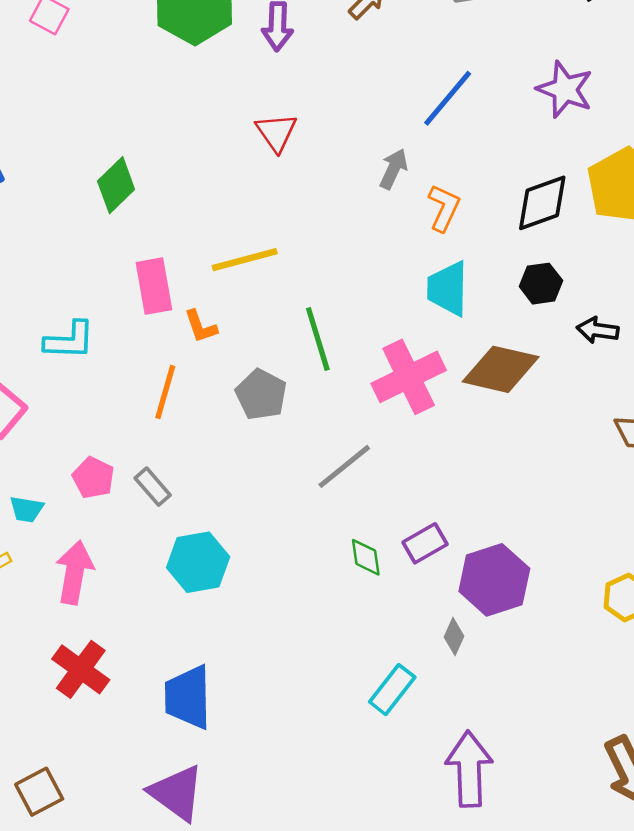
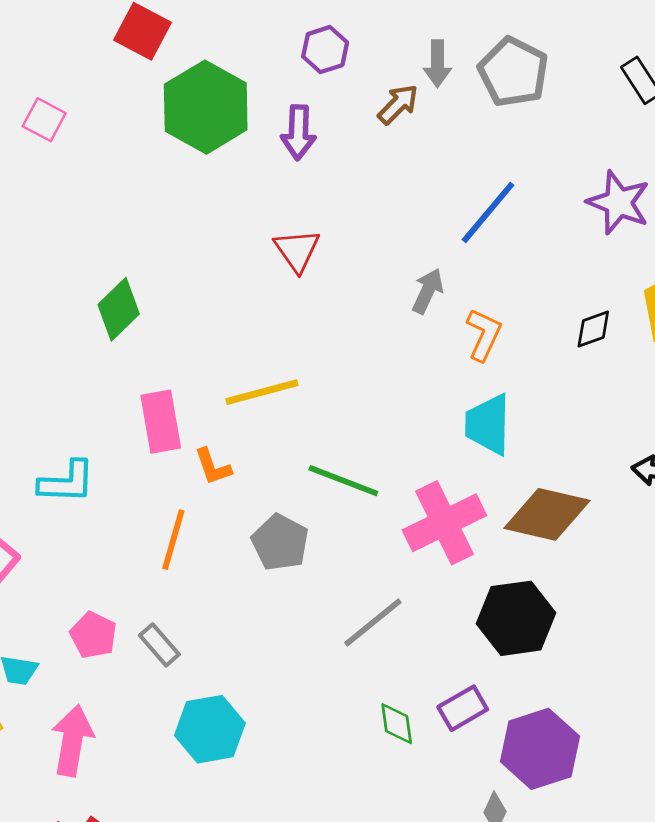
black diamond: (542, 203) -> (593, 329), size x0.6
black hexagon: (541, 284) -> (516, 618), moved, size x1.6
green line: (318, 339) -> (343, 481), turned -52

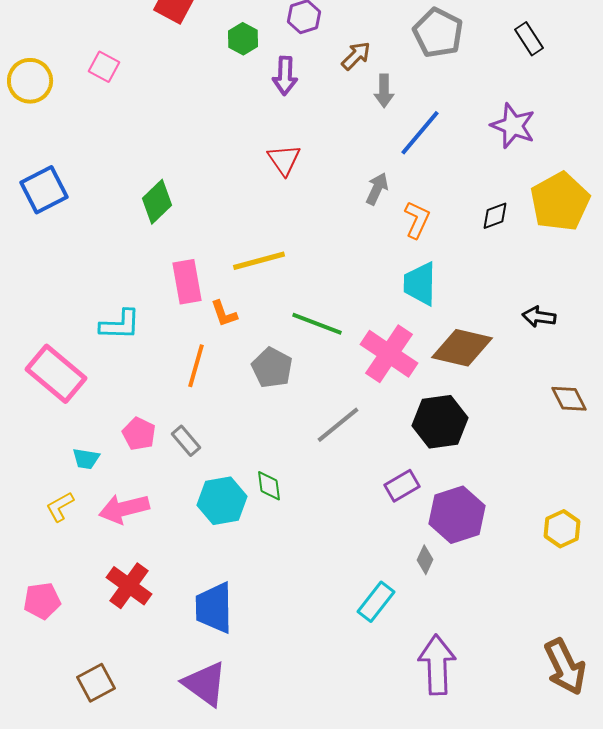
gray arrow: (437, 64) -> (384, 91), moved
green hexagon: (206, 107) -> (243, 39), moved, size x0.5
pink cross: (444, 523) -> (389, 354), turned -30
green diamond: (397, 724) -> (269, 486), moved
pink arrow: (72, 740) -> (124, 509), turned -114

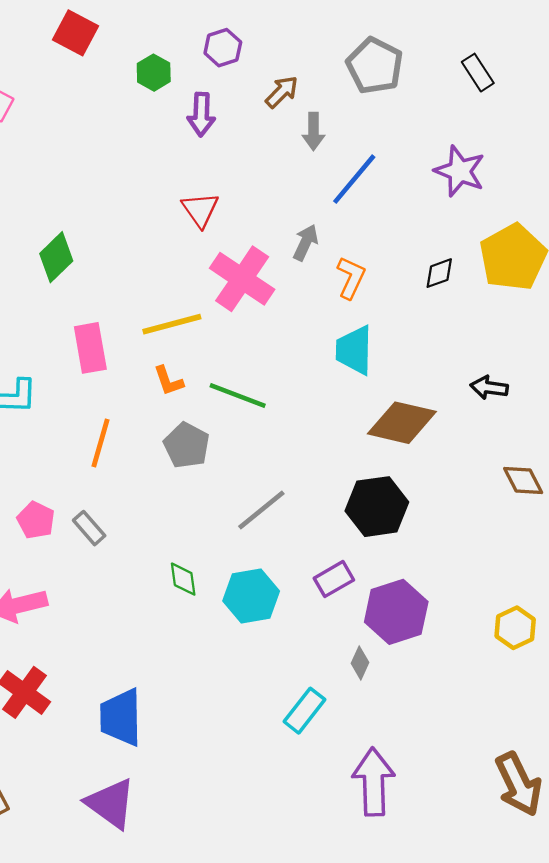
orange L-shape: (224, 314) -> (168, 381), moved
pink cross: (389, 354) -> (242, 279), moved
cyan hexagon: (222, 501) -> (251, 596), moved

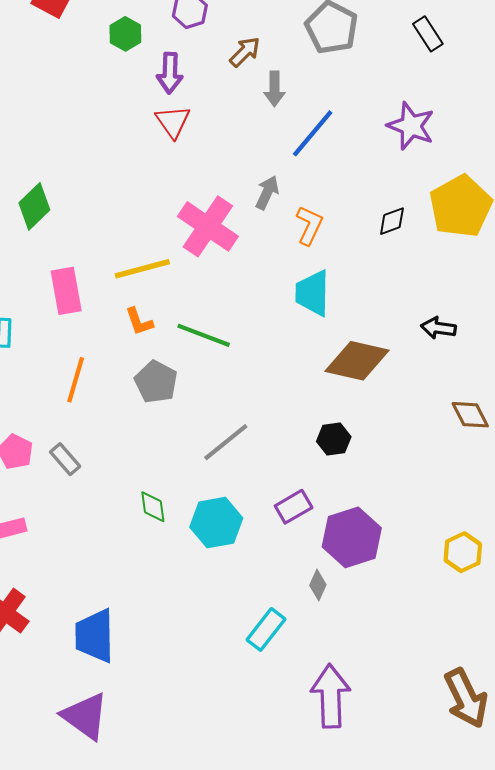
red triangle: (200, 210) -> (173, 122), moved
black hexagon: (377, 507) -> (334, 439), size x0.6

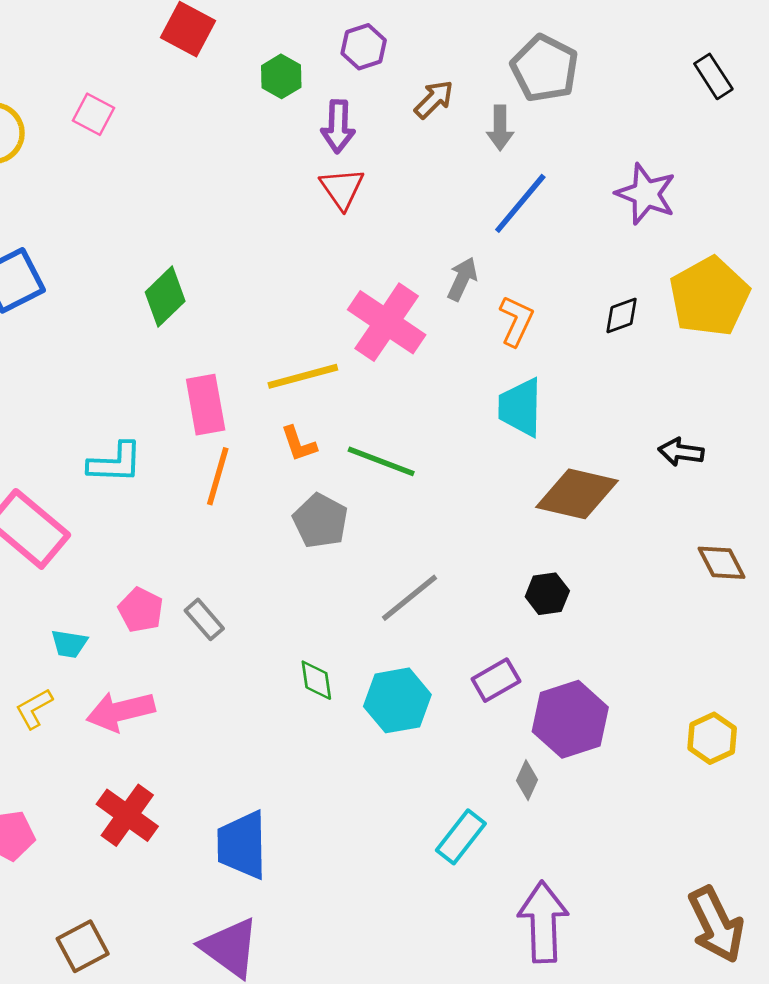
black rectangle: (428, 34) -> (713, 76), moved
gray arrow: (274, 89) -> (500, 128), moved
orange line: (76, 380) -> (218, 476), moved

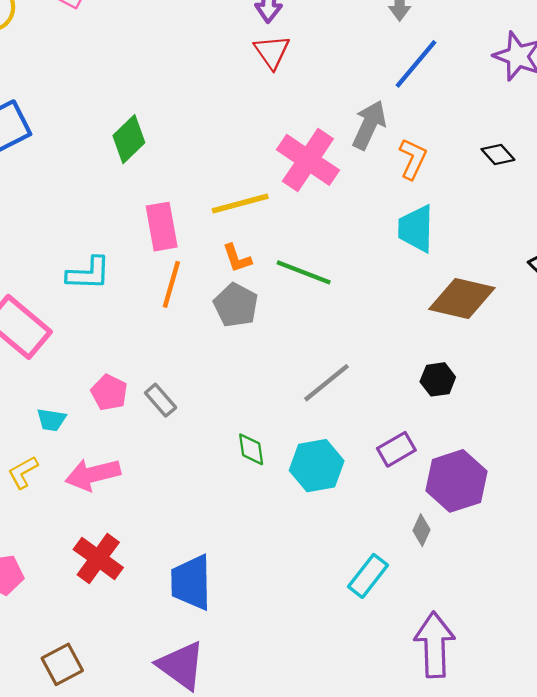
gray arrow: (462, 279) -> (369, 125), size x1.4
black diamond: (622, 315) -> (498, 154), turned 68
gray pentagon: (320, 521) -> (236, 305), moved

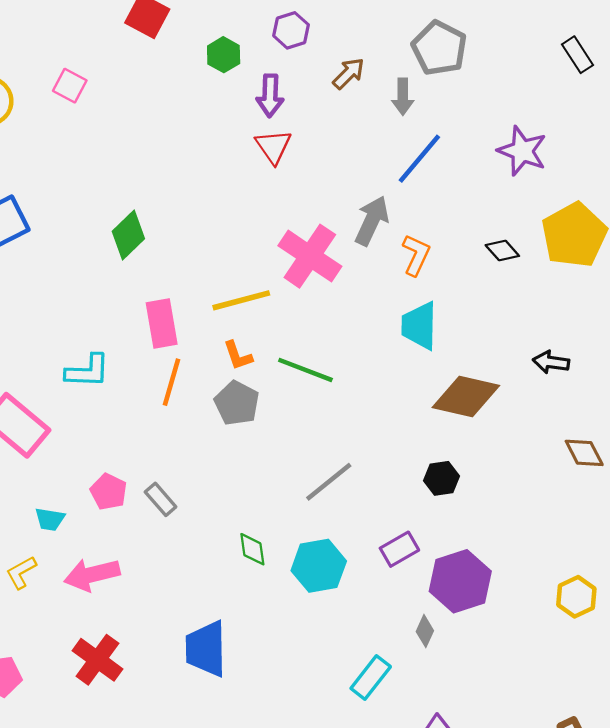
blue trapezoid: (191, 582) -> (206, 649), moved

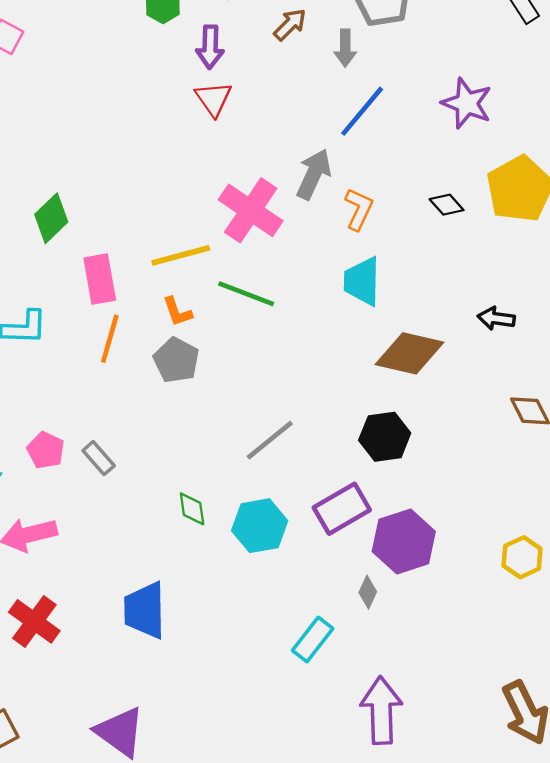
green diamond: (128, 235) -> (51, 218), moved
green line: (305, 370) -> (246, 294), moved
black hexagon: (441, 478) -> (385, 437), size x1.4
purple rectangle: (399, 549) -> (342, 509), size x1.4

